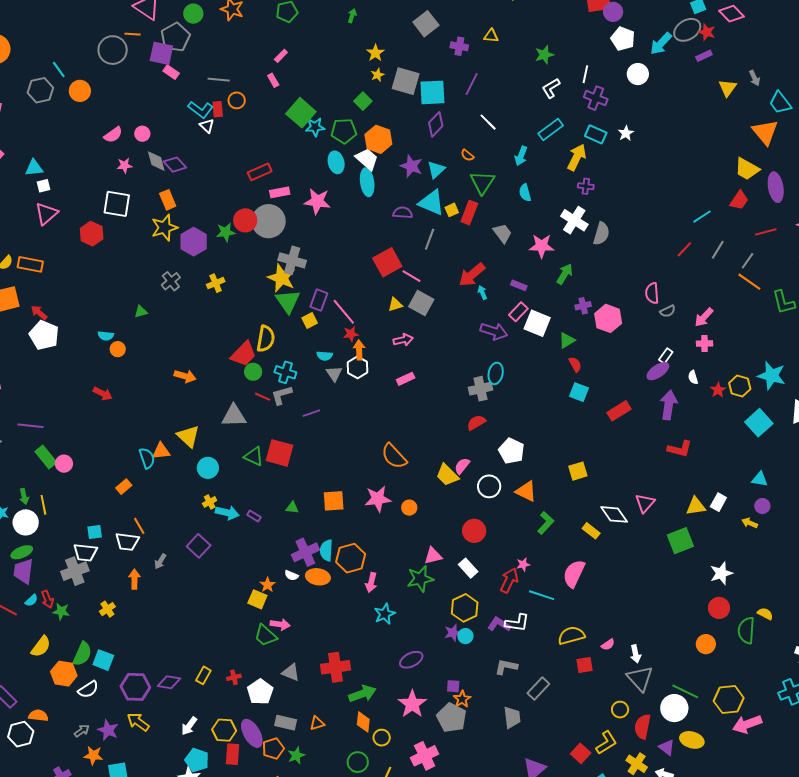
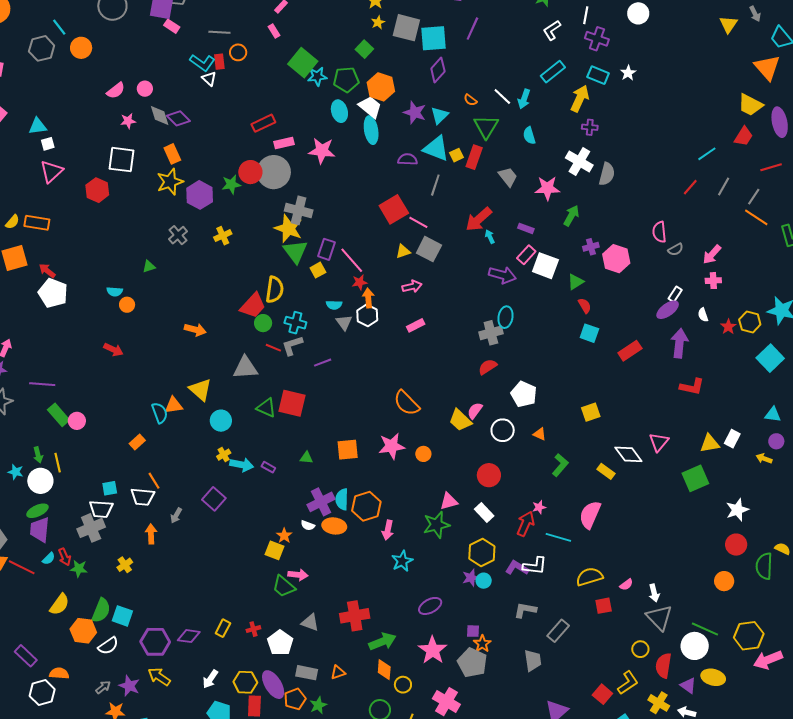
white line: (488, 122) -> (502, 97), moved
orange triangle: (526, 491) -> (540, 434), size x0.6
pink cross: (425, 756) -> (446, 702), turned -32

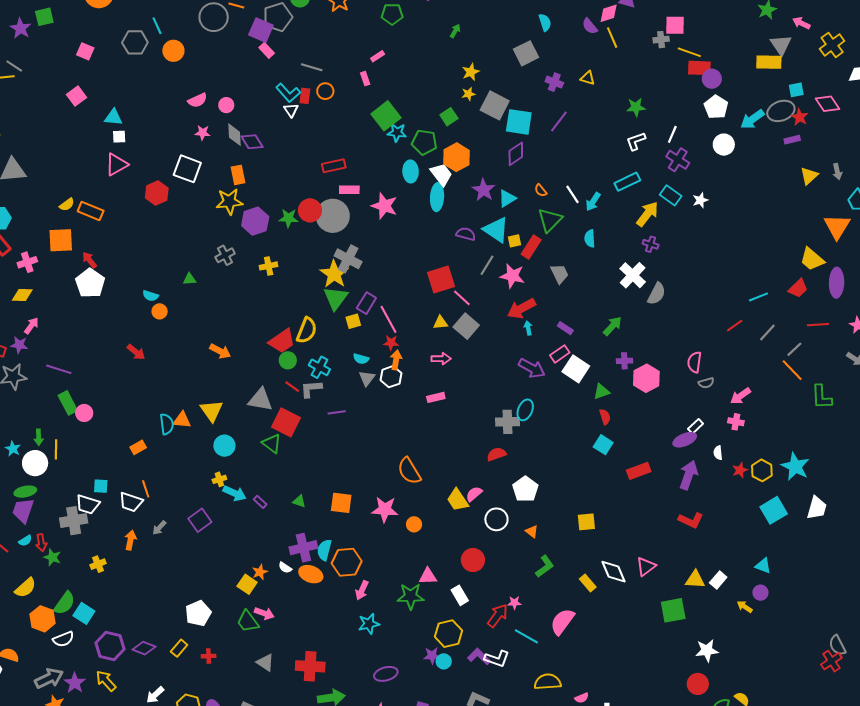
pink star: (547, 188) -> (512, 276), moved
red square: (292, 403) -> (286, 422), moved
white pentagon: (280, 643) -> (198, 613), moved
gray arrow: (103, 687) -> (49, 678), size x1.8

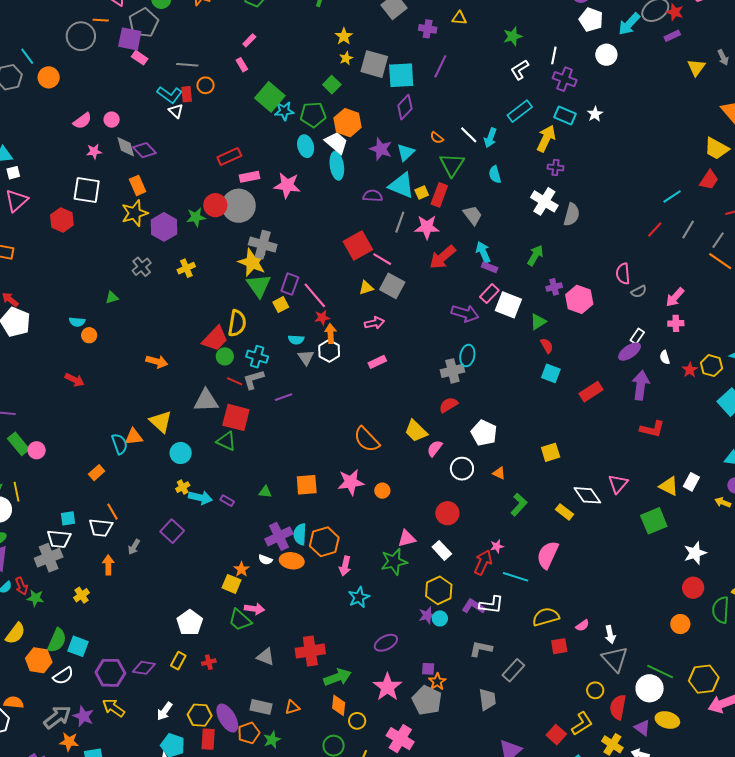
cyan arrow: (528, 328) -> (483, 252), moved, size x1.5
yellow trapezoid: (458, 500) -> (416, 431), moved
yellow triangle: (695, 580) -> (669, 486), turned 35

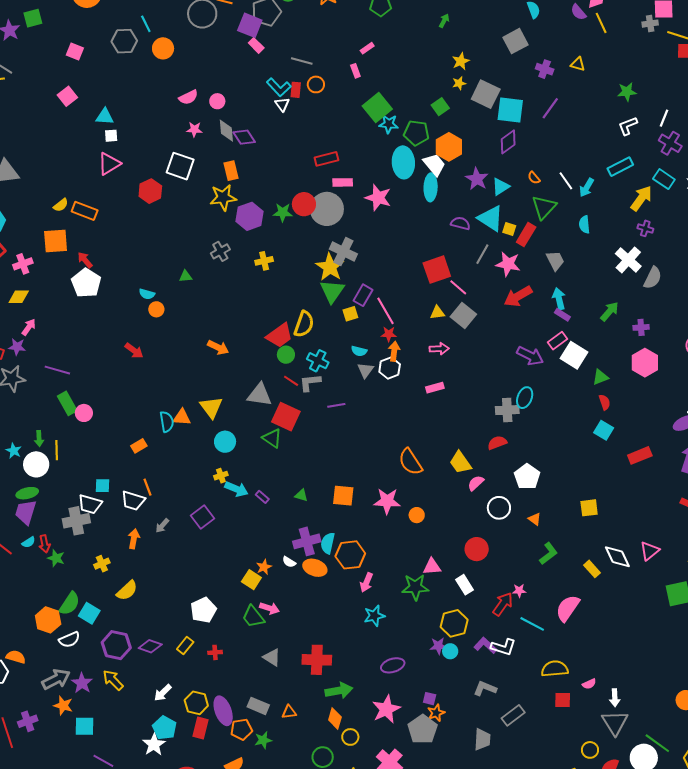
cyan ellipse: (306, 146) -> (403, 162), size x1.4
yellow square: (422, 193) -> (509, 229), turned 32
purple cross: (554, 287) -> (641, 327), moved
yellow semicircle: (15, 633) -> (127, 591), moved

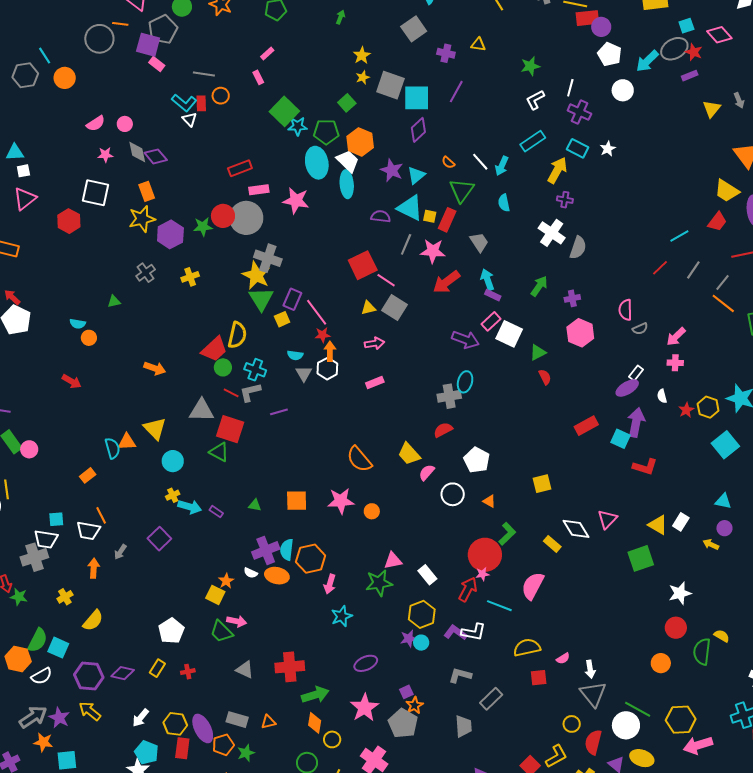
cyan square: (604, 430) -> (620, 439), moved
red circle: (477, 549) -> (485, 555), moved, size x1.4
purple square: (430, 699) -> (406, 692), turned -32

